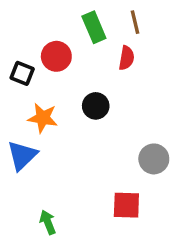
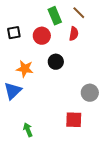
brown line: (135, 22) -> (79, 13), turned -32
red circle: (56, 56) -> (42, 36), moved
black square: (22, 73) -> (14, 33), moved, turned -32

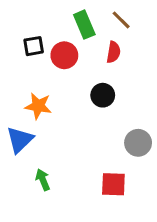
black square: (14, 33) -> (34, 46), moved
black circle: (56, 62) -> (103, 95), moved
green arrow: (28, 130) -> (43, 180), moved

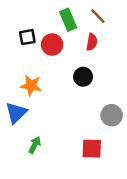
green arrow: (43, 180) -> (35, 145), turned 49

